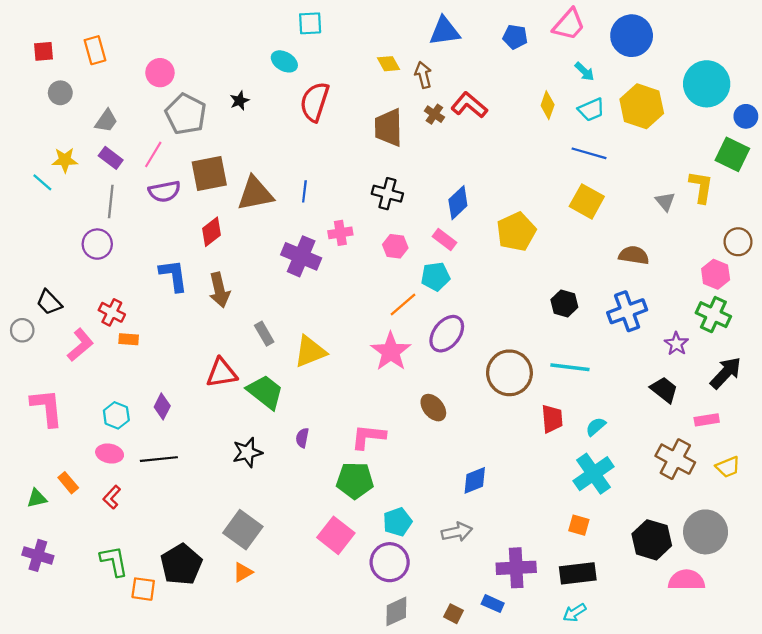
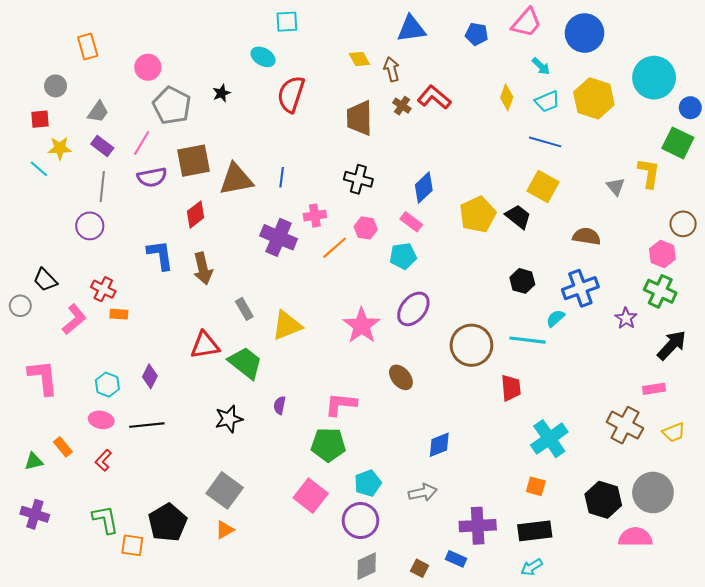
red square: (43, 51) -> (40, 119), moved
orange line: (403, 305) -> (335, 248), moved
black trapezoid: (664, 390) -> (518, 217), moved
cyan semicircle: (596, 427) -> (555, 318), moved

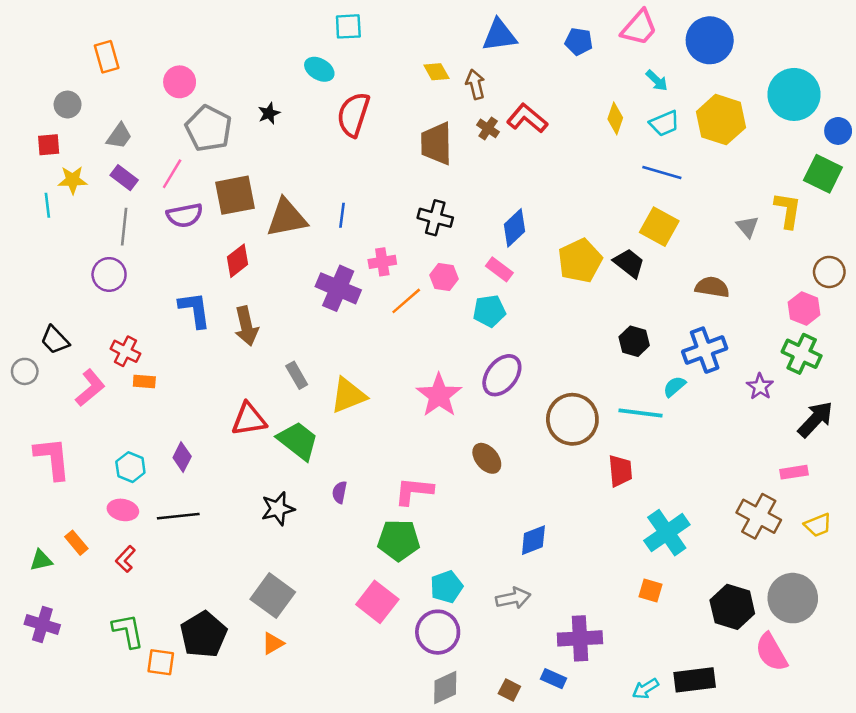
cyan line: (39, 169) -> (47, 205), turned 42
black rectangle: (535, 531) -> (695, 680), moved
pink semicircle: (635, 537) -> (771, 652), turned -120

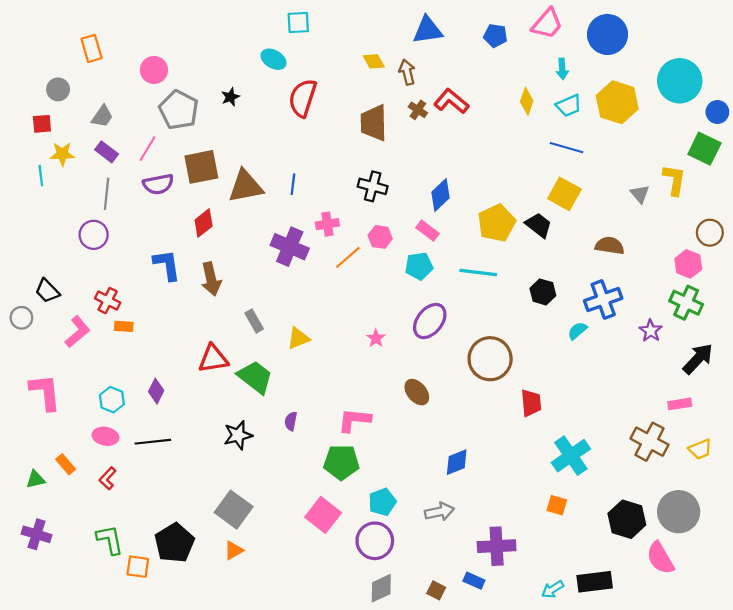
cyan arrow: (657, 81) -> (562, 69), turned 42
yellow triangle: (348, 395) -> (298, 338), size x0.7
pink star: (439, 395) -> (376, 338), size x0.5
cyan line: (640, 413) -> (478, 273), moved

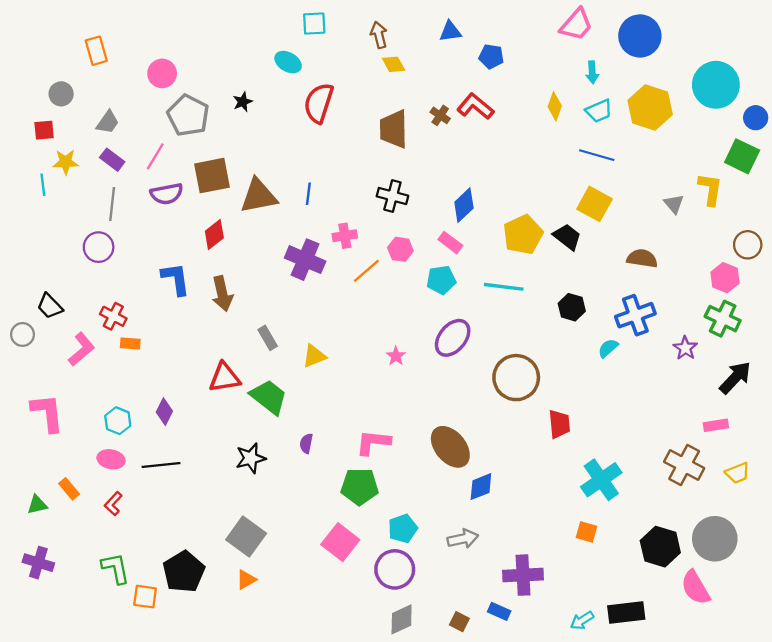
blue triangle: (428, 30) -> (450, 31), size x0.7
blue pentagon: (495, 36) -> (491, 56), moved
brown arrow: (407, 72) -> (379, 35), moved
brown ellipse: (417, 392) -> (450, 447), moved, size x1.5

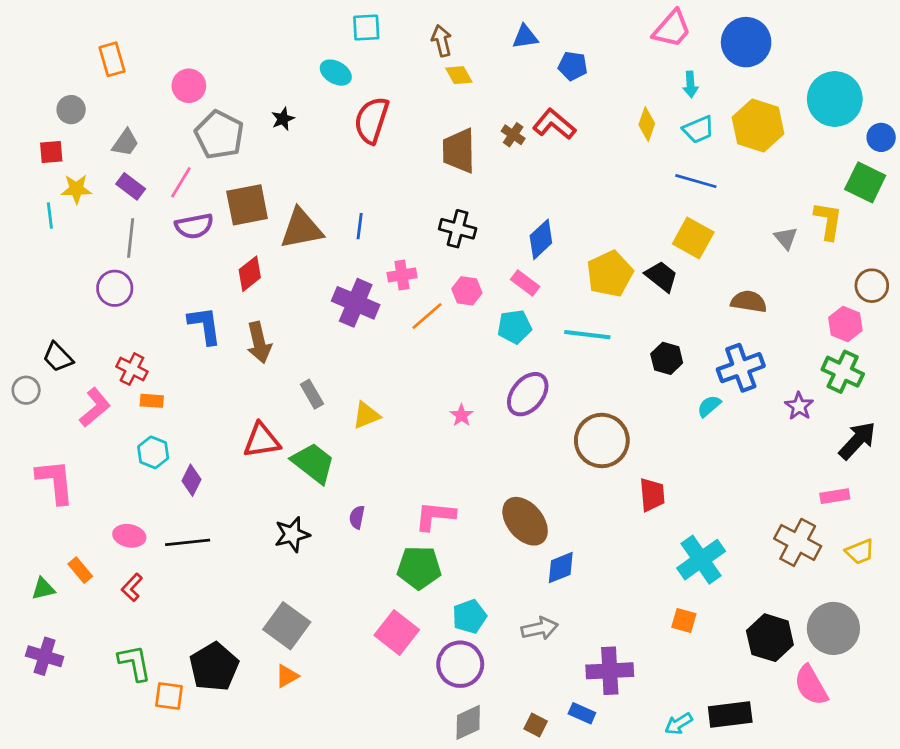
cyan hexagon: (118, 421) -> (153, 452), moved

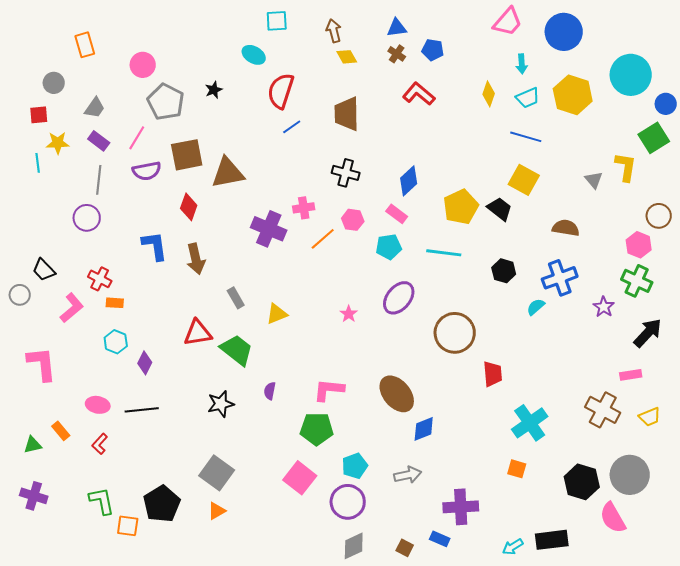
brown cross: (513, 135) -> (397, 54), moved
green square: (865, 182) -> (654, 138), turned 32
blue line: (360, 226) -> (292, 127), moved, turned 48
red diamond: (250, 274) -> (189, 207), turned -32

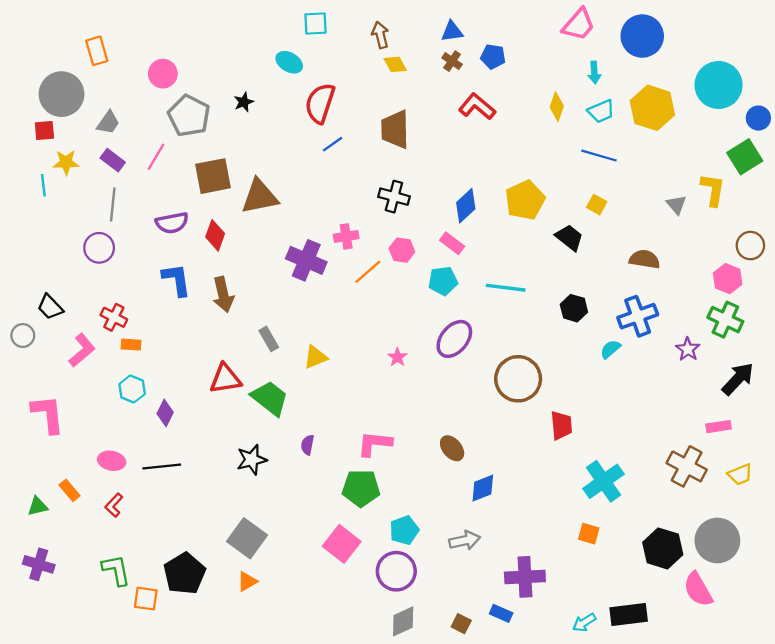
gray circle: (54, 83) -> (61, 94), size x1.8
purple semicircle: (147, 171) -> (172, 223), moved
yellow square: (524, 180) -> (597, 205), size x0.6
yellow pentagon: (461, 207) -> (525, 200), moved
brown ellipse: (397, 394) -> (452, 448), size x0.6

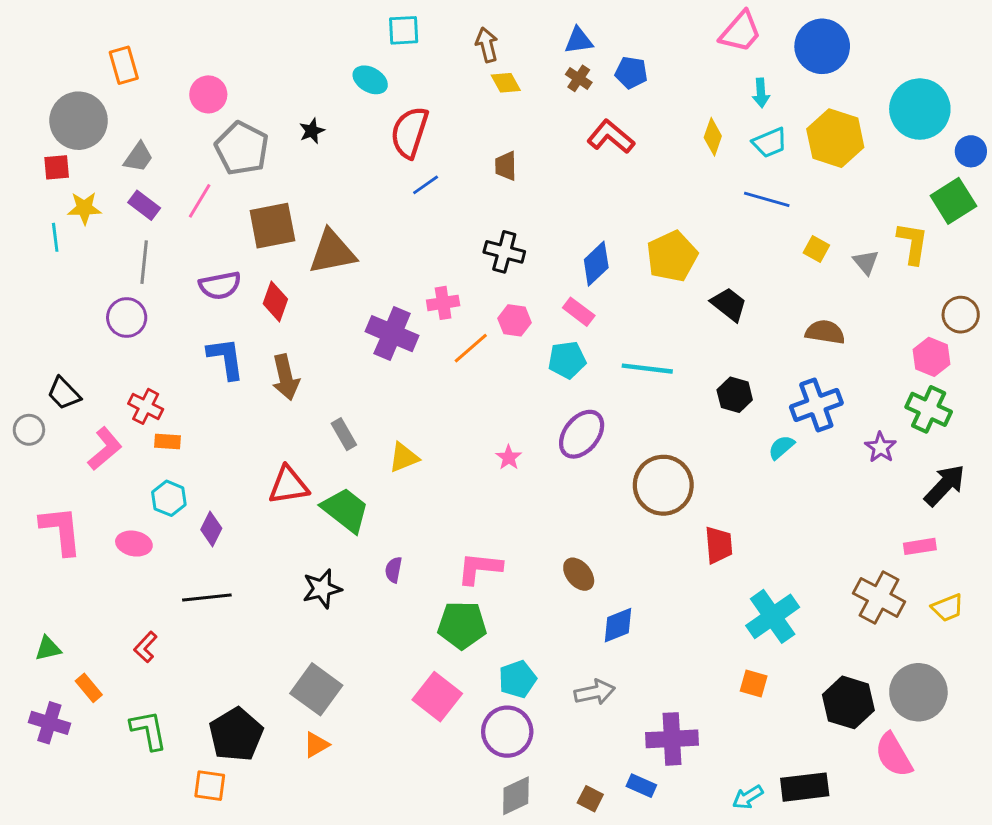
brown trapezoid: (395, 129) -> (506, 166), size x0.6
yellow square: (597, 205) -> (816, 249), moved
pink ellipse: (112, 461) -> (134, 544), moved
orange rectangle: (69, 490) -> (89, 688), moved
orange square: (146, 599) -> (210, 786), moved

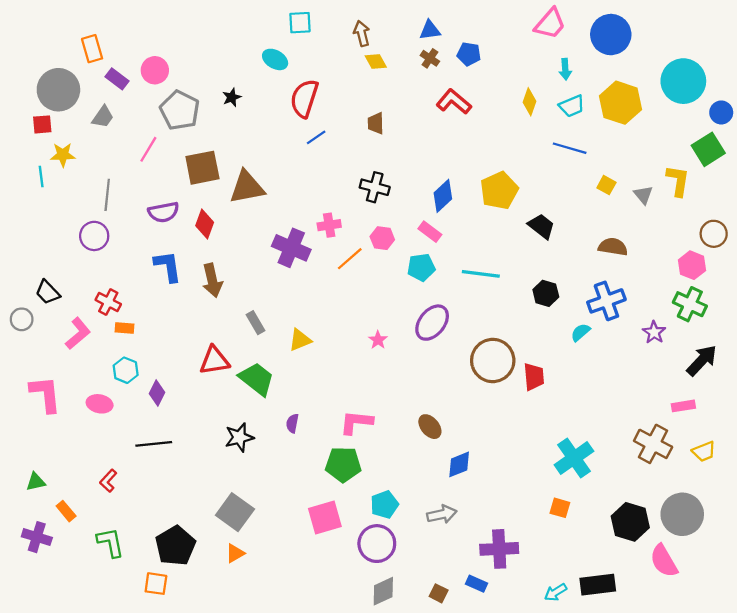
purple rectangle: (144, 205) -> (117, 79), moved
red trapezoid: (719, 545) -> (534, 377), moved
pink square: (437, 697) -> (325, 518), turned 36

